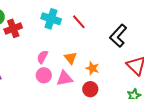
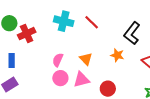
orange star: (92, 68) -> (117, 55), moved

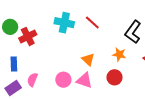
pink semicircle: (58, 60) -> (32, 80), moved
pink triangle: (81, 80) -> (84, 80), turned 36
red circle: (108, 89) -> (114, 77), moved

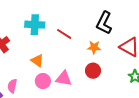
red line: (92, 23) -> (64, 34), moved
orange triangle: (88, 59) -> (37, 61), moved

